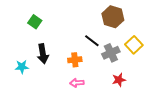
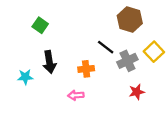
pink arrow: (77, 83) -> (76, 95), moved

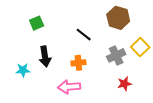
green square: (40, 25) -> (37, 23), turned 32
black line: (106, 47) -> (84, 35), moved
pink arrow: (76, 95) -> (69, 87), size x1.5

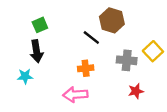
brown hexagon: (118, 18) -> (112, 20), moved
gray cross: (116, 55) -> (127, 60), turned 30
black arrow: (45, 57) -> (37, 51), moved

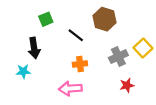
green square: (40, 25) -> (46, 19), moved
black line: (91, 37) -> (76, 35), moved
gray cross: (127, 60) -> (118, 57), turned -30

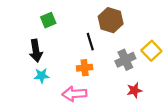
black line: (76, 35) -> (90, 42), moved, turned 35
cyan star: (23, 71) -> (42, 76), moved

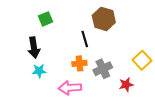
yellow square: (151, 51) -> (142, 60), moved
gray cross: (125, 60) -> (103, 69), moved

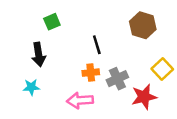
brown hexagon: (104, 19) -> (143, 25), moved
cyan star: (39, 71) -> (31, 87), moved
red star: (126, 85) -> (144, 97), size x1.5

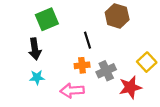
green square: (52, 22) -> (47, 19), size x1.5
brown hexagon: (143, 25) -> (117, 16), moved
cyan star: (31, 87) -> (37, 77), moved

